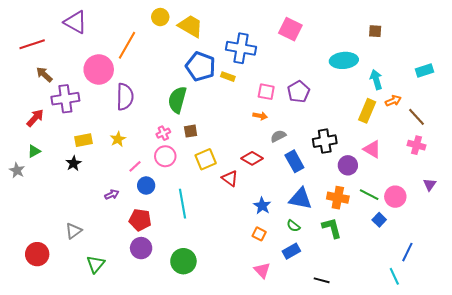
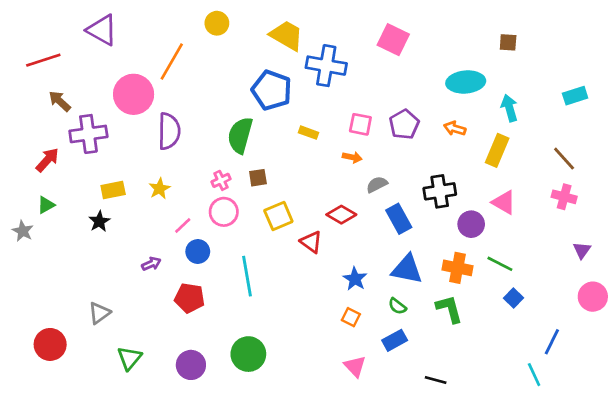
yellow trapezoid: (191, 26) -> (287, 36), moved
yellow rectangle: (228, 77) -> (308, 133), moved
orange arrow: (393, 101) -> (455, 128), moved, turned -140
pink circle: (395, 197) -> (593, 297), moved
purple circle: (141, 248) -> (191, 365), moved

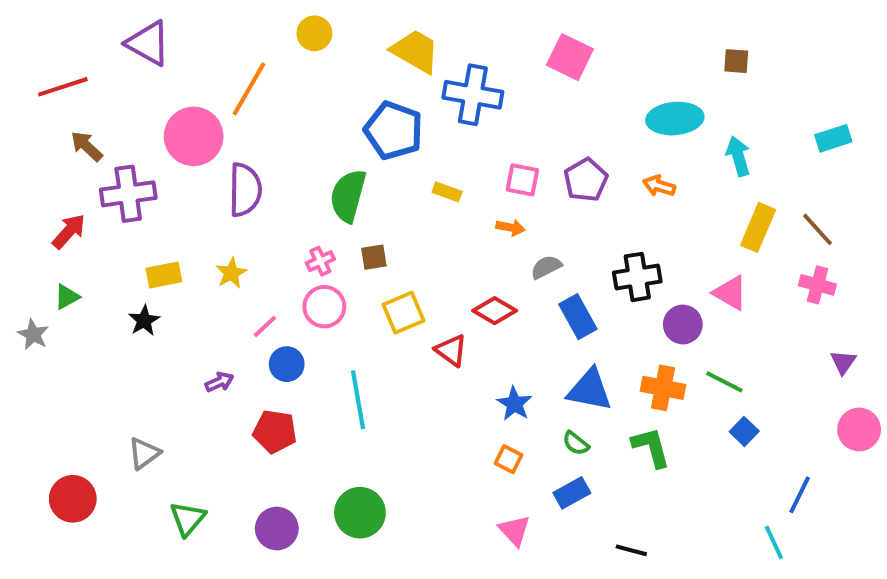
yellow rectangle: (497, 150) -> (758, 227), moved

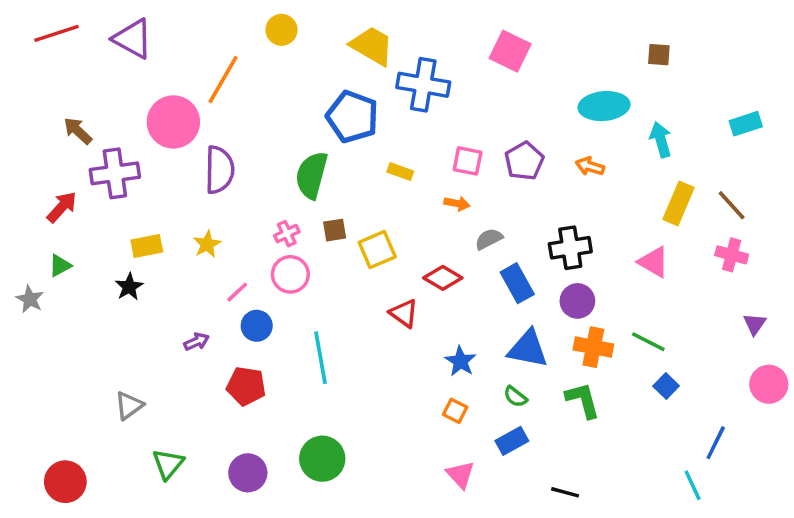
red line: (63, 87) -> (56, 33), moved
yellow square: (404, 313) -> (377, 250), moved
purple circle: (683, 324) -> (577, 301), moved
red circle: (73, 499) -> (65, 482), moved

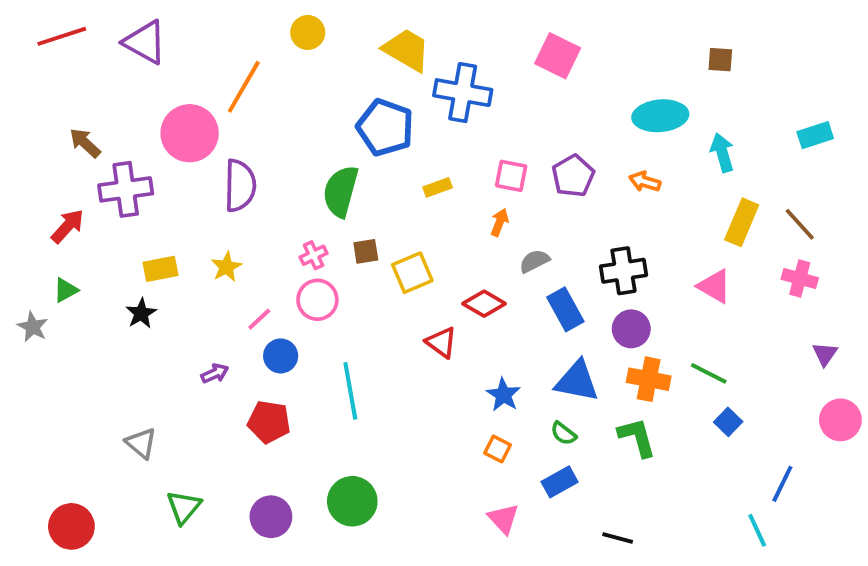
yellow rectangle: (400, 172) -> (438, 187), turned -40
orange arrow: (457, 203) -> (500, 222), turned -80
gray triangle: (129, 405) -> (141, 443), turned -44

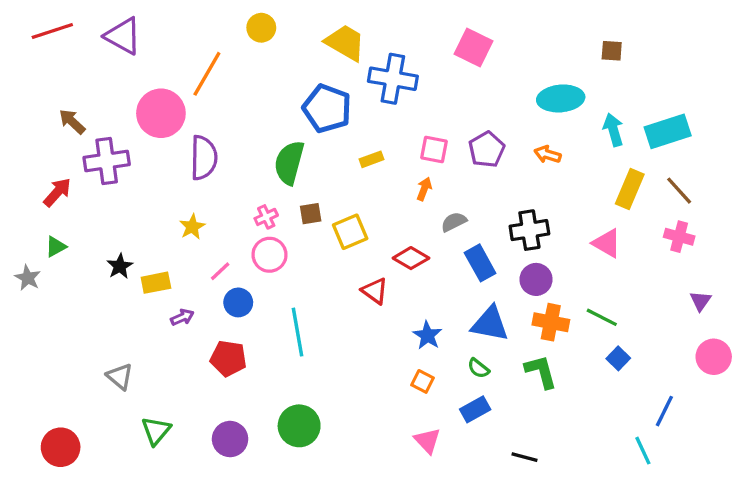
cyan rectangle: (815, 135) -> (668, 131), moved, size x1.5
yellow rectangle: (161, 269) -> (156, 283), moved

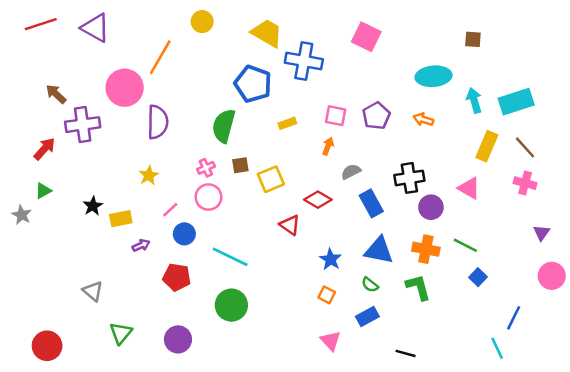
purple circle: (536, 279) -> (431, 207), moved
cyan line: (297, 332) -> (230, 257), turned -54
green circle: (299, 426) -> (231, 305), moved

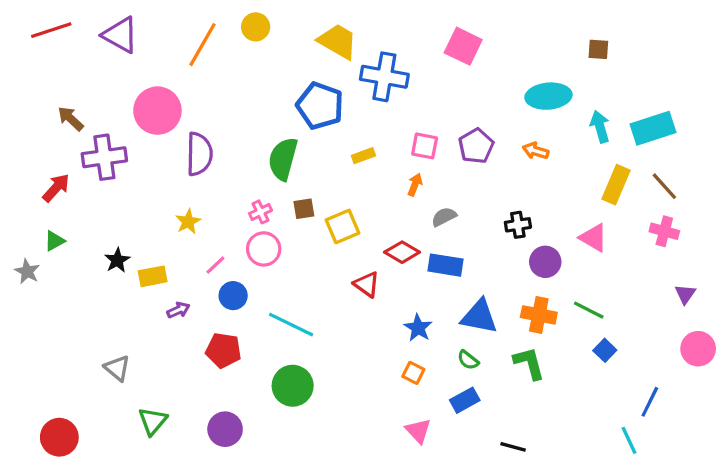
orange line: (160, 57) -> (203, 45), moved
black cross: (409, 178) -> (518, 225), size x0.7
blue rectangle: (371, 203) -> (445, 265), moved, turned -52

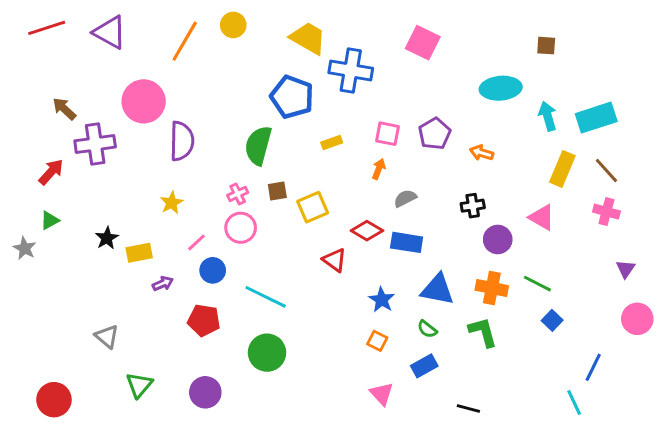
orange arrow: (536, 151) -> (482, 153), moved

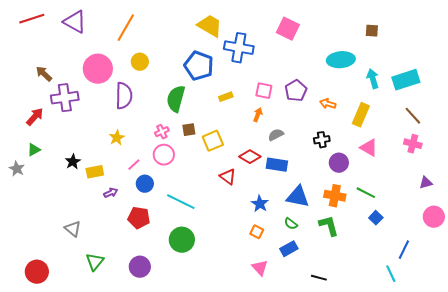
yellow circle: (233, 25) -> (140, 62), moved
yellow rectangle: (562, 169) -> (361, 115), moved
purple triangle: (626, 269) -> (426, 183), turned 40

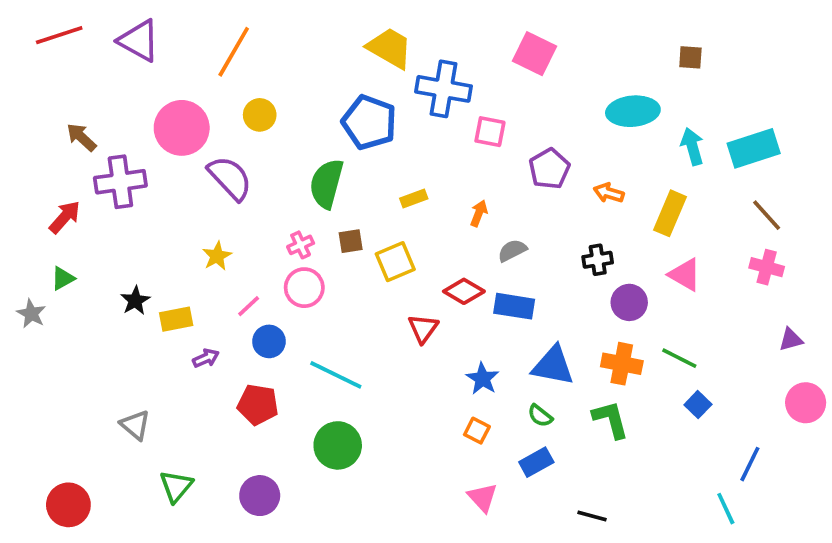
pink square: (264, 91) -> (490, 132), moved
purple semicircle: (124, 96) -> (230, 178), turned -44
yellow rectangle: (226, 97) -> (414, 198), moved
red triangle: (228, 177) -> (423, 328), turned 30

